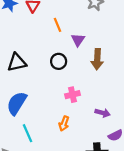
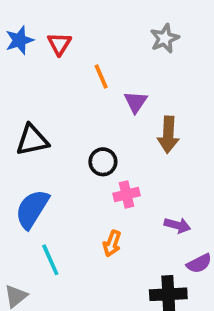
black circle: (59, 61) -> (103, 162), moved

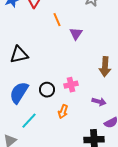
brown arrow: (168, 135) -> (105, 67), moved
black circle: (103, 162) -> (47, 90), moved
cyan line: (50, 260) -> (29, 121), turned 66

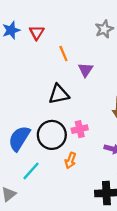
black triangle: (19, 55) -> (59, 94), moved
black circle: (47, 90) -> (52, 135), size x1.6

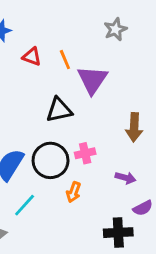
red triangle: (37, 33) -> (32, 57), moved, turned -42
purple triangle: (86, 70) -> (92, 80), size x1.6

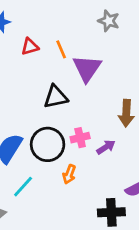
gray star: (115, 29) -> (109, 21), turned -30
red triangle: (32, 57) -> (30, 47), turned -36
purple arrow: (125, 178) -> (106, 147), moved, turned -48

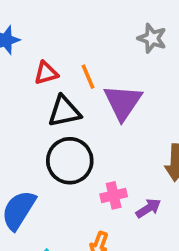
black triangle: (56, 97) -> (64, 111), moved
black circle: (48, 144) -> (70, 161), moved

